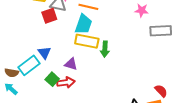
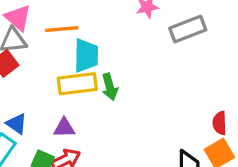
cyan trapezoid: (83, 24) -> (86, 55), moved
red semicircle: (161, 91) -> (220, 123), turned -120

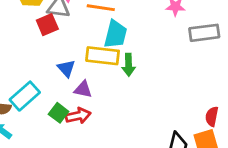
blue triangle: (17, 124) -> (66, 68), moved

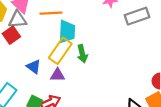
yellow rectangle: (103, 56) -> (60, 51), turned -50
purple triangle: (83, 89) -> (58, 75), moved

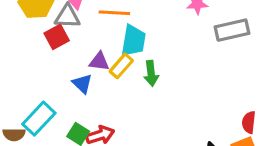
yellow rectangle: (60, 51) -> (121, 66), size x0.7
purple triangle: (58, 75) -> (99, 61), moved

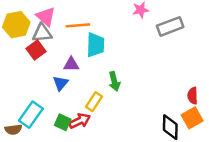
yellow rectangle: (121, 66) -> (94, 102), moved
green arrow: (151, 73) -> (114, 81), moved
blue triangle: (82, 84) -> (61, 83), turned 35

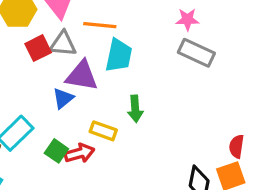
gray rectangle: (170, 26) -> (196, 53), moved, turned 35
gray triangle: (42, 33) -> (63, 44), moved
purple triangle: (71, 64) -> (82, 76), size x1.5
yellow rectangle: (94, 102) -> (103, 131), turned 66

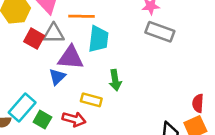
red square: (38, 48) -> (34, 39), turned -30
green square: (56, 151) -> (42, 120), moved
red arrow: (80, 153) -> (74, 119), turned 35

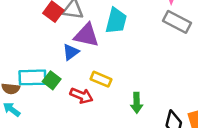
green arrow: (115, 80) -> (137, 103), moved
cyan rectangle: (22, 108) -> (32, 77), turned 40
green square: (42, 120) -> (52, 80), moved

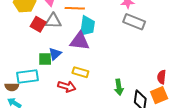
purple triangle: (86, 35) -> (80, 41), moved
green square: (52, 80) -> (45, 59), moved, turned -32
green arrow: (137, 103) -> (119, 87), moved

